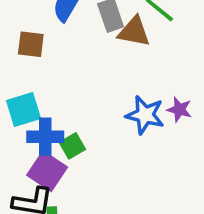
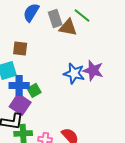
brown square: (31, 44) -> (20, 48), moved
purple star: (179, 110) -> (93, 70), size x1.5

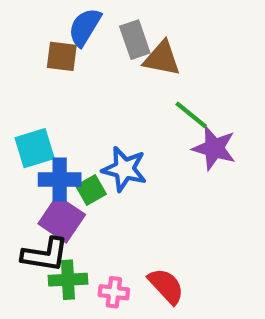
green line: (82, 15) -> (191, 115), moved
brown square: (20, 48) -> (62, 56), moved
blue star: (74, 73) -> (124, 169), moved

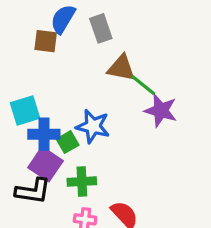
brown triangle: (162, 58) -> (121, 68), moved
green cross: (68, 280) -> (82, 182), moved

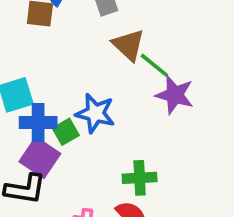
brown triangle: (121, 68) -> (128, 45), turned 32
green cross: (82, 182) -> (140, 178), moved

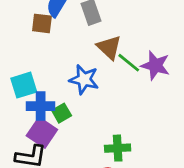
purple star: (175, 95) -> (155, 65), moved
blue star: (95, 113) -> (84, 79), moved

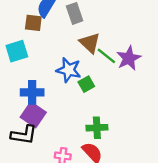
purple star: (155, 65) -> (129, 58), turned 30
cyan square: (24, 85) -> (17, 51), moved
green square: (62, 113) -> (86, 84), moved

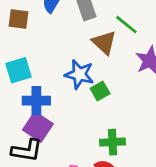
brown square: (33, 23) -> (18, 19), moved
cyan square: (17, 51) -> (18, 70), moved
green line: (106, 56) -> (126, 25), moved

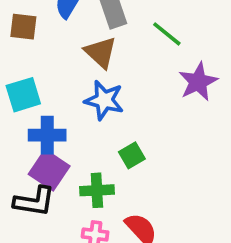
brown triangle: (104, 43) -> (101, 52), moved
green square: (100, 91) -> (132, 155), moved
green cross: (113, 142) -> (97, 190), moved

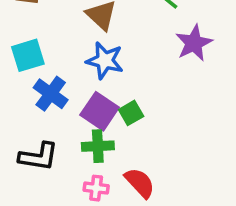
blue cross: (47, 135) -> (51, 94), turned 36
purple square: (49, 170) -> (100, 111), moved

